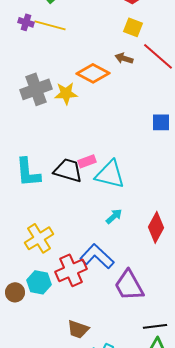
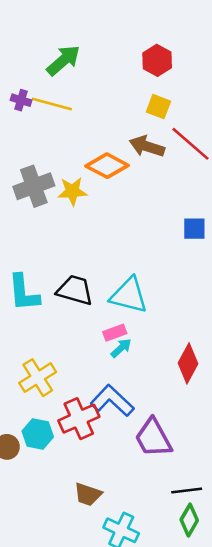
brown arrow: (124, 58) -> (147, 146), size x1.5
pink rectangle: (87, 161) -> (115, 333), moved
cyan arrow: (114, 216) -> (121, 348), moved

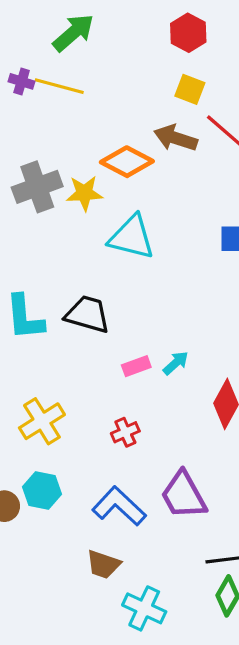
cyan triangle: (129, 295) -> (132, 237), moved
cyan arrow: (121, 348) -> (176, 363), moved
blue L-shape: (112, 401) -> (119, 506), moved
red cross: (79, 419) -> (125, 432), moved, size x0.6

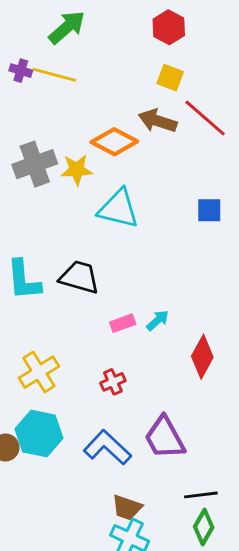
cyan hexagon: (42, 490) -> (39, 434), size x1.4
brown trapezoid: (103, 564) -> (127, 507), moved

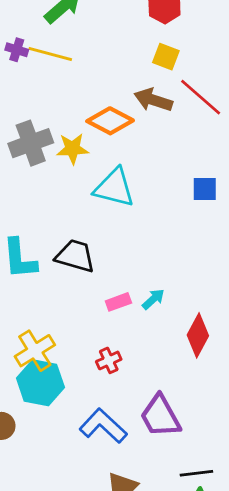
cyan hexagon: (39, 434) -> (40, 383), moved

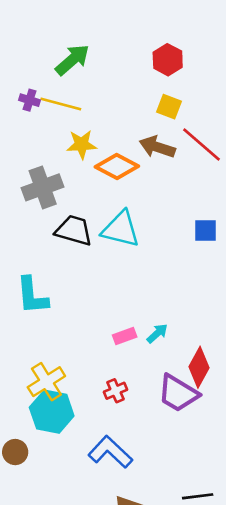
yellow star: (72, 149) -> (82, 144), moved
black trapezoid: (75, 256) -> (74, 230), moved
purple trapezoid: (160, 416) -> (178, 393), moved, turned -30

